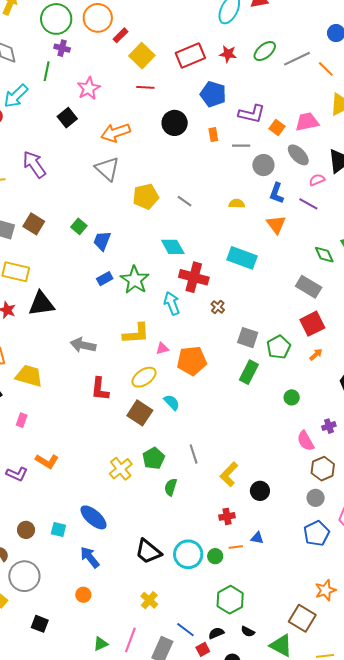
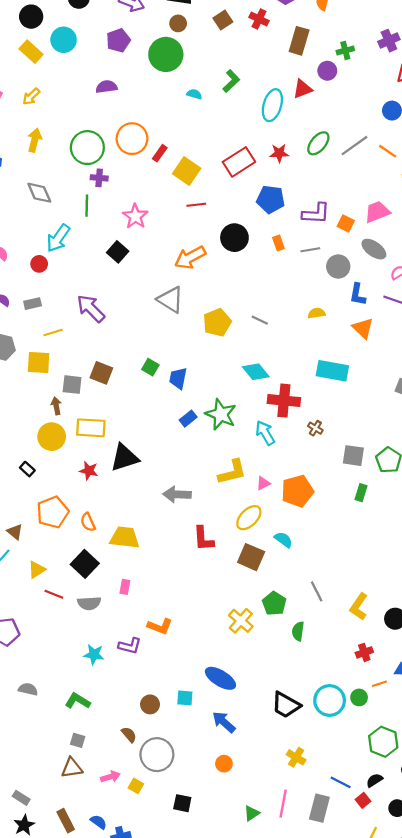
orange arrow: (116, 133) -> (190, 257), moved
green rectangle: (249, 372) -> (361, 493), size x0.7

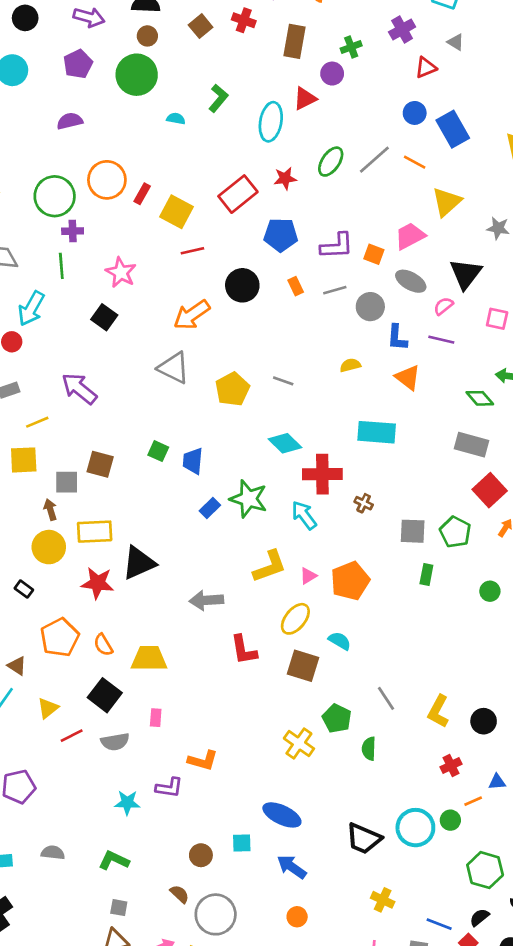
red star: (89, 471) -> (98, 583), size x1.4
red line: (54, 594) -> (72, 736), turned -42

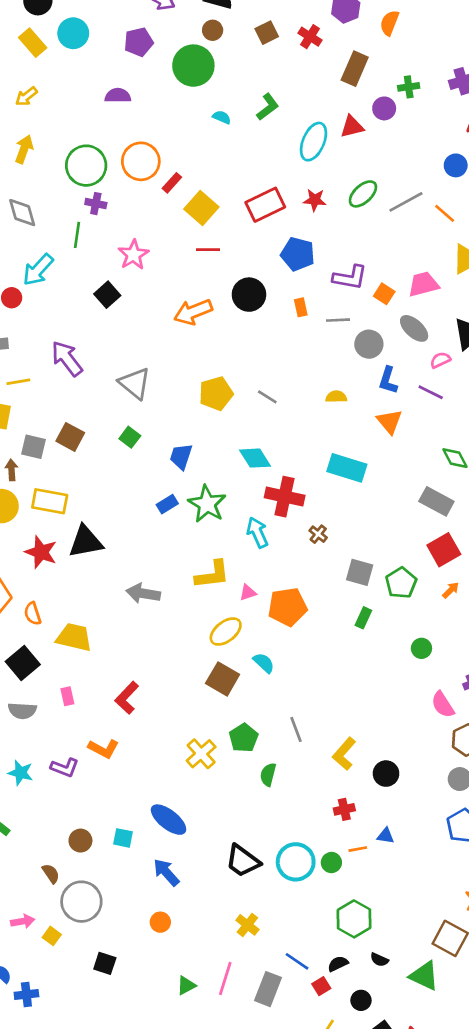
gray triangle: (174, 368) -> (135, 383), moved
blue trapezoid: (193, 461) -> (181, 456), moved
red L-shape: (244, 650) -> (127, 698), moved, turned 40
pink rectangle: (156, 718) -> (67, 696), turned -30

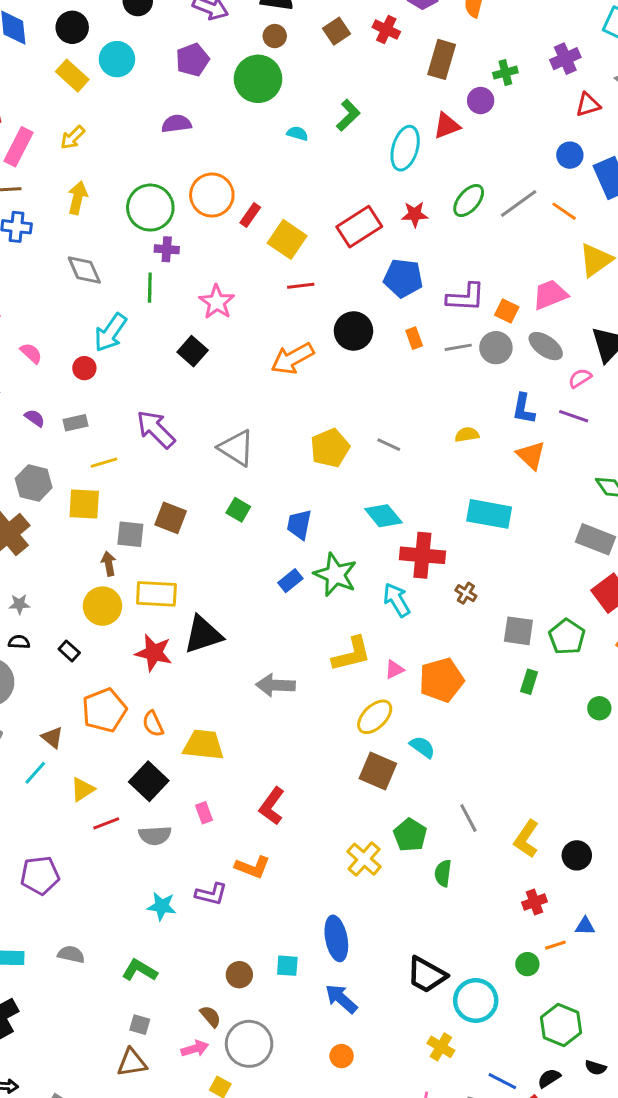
gray circle: (369, 344) -> (496, 348), moved
blue ellipse: (168, 820) -> (336, 938), turned 48
cyan circle: (296, 862) -> (476, 1000), moved
pink arrow: (23, 921) -> (195, 1049), moved

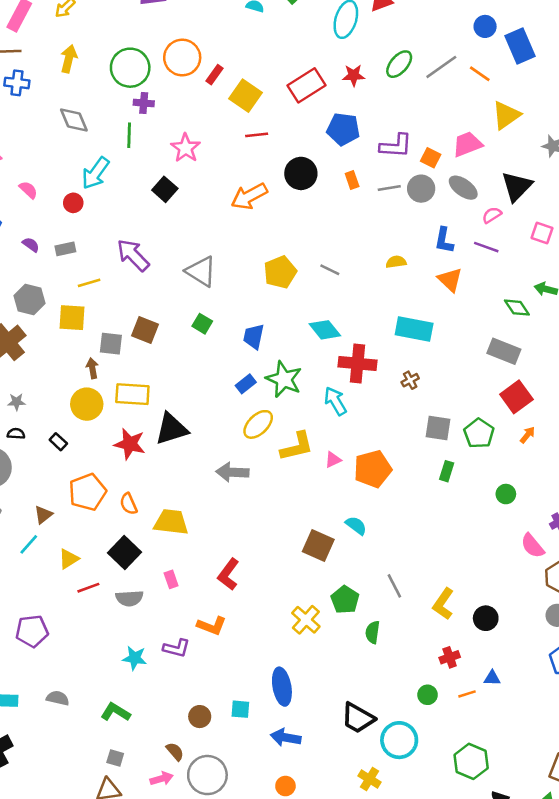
brown cross: (466, 593) -> (410, 380), moved, turned 30
yellow ellipse: (375, 717) -> (258, 424), moved
brown triangle: (52, 738) -> (43, 515), turned 42
green circle: (527, 964) -> (428, 695), moved
blue arrow: (341, 999) -> (286, 738), turned -32

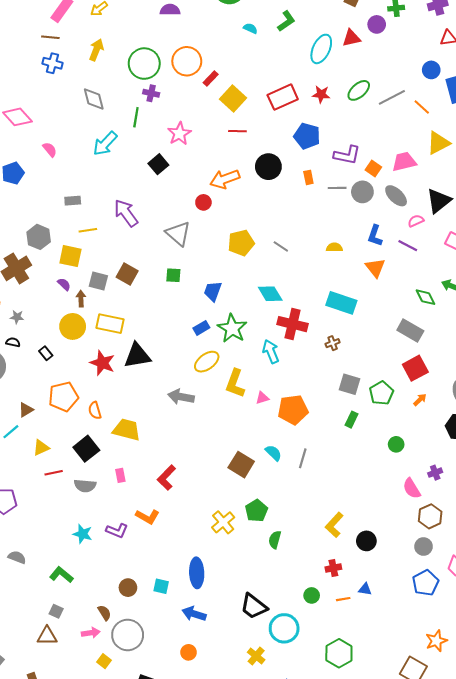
red circle: (73, 203) -> (203, 202), moved
purple semicircle: (31, 245) -> (64, 284), moved
green square: (202, 324) -> (173, 275), turned -35
yellow L-shape: (297, 446) -> (235, 383), turned 116
gray line: (394, 586) -> (303, 458), moved, turned 36

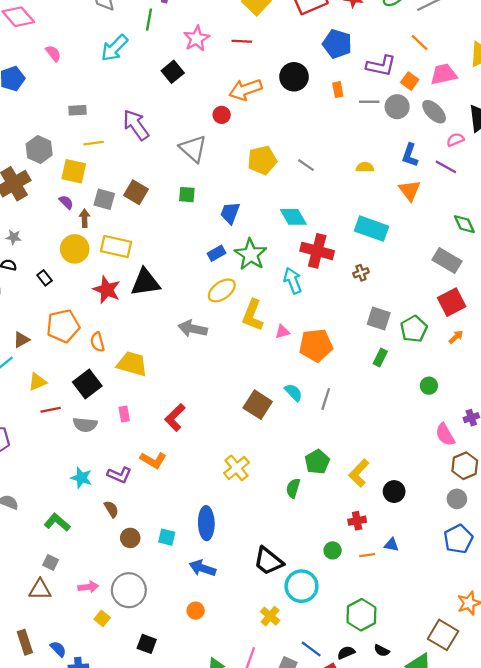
orange line: (422, 107) -> (419, 42), moved
red line: (237, 131) -> (242, 41), moved
green pentagon: (256, 511) -> (317, 462), moved
brown semicircle: (104, 613) -> (111, 509), moved

